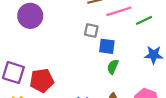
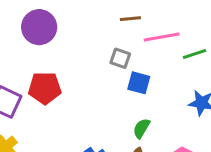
green semicircle: (113, 67) -> (141, 128), moved
red pentagon: (42, 80) -> (45, 88), moved

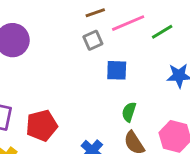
gray square: (120, 58) -> (93, 40), moved, turned -30
red pentagon: (45, 88) -> (42, 126), moved

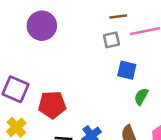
green semicircle: (129, 112) -> (141, 96), moved

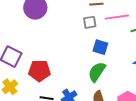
green semicircle: (141, 96) -> (97, 72), moved, size x1.5

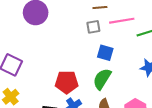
red pentagon: (39, 71) -> (67, 82), moved

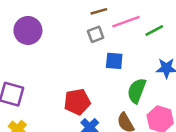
green semicircle: (102, 79) -> (137, 91), moved

